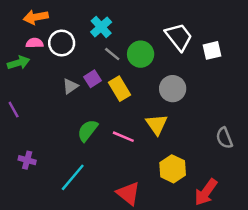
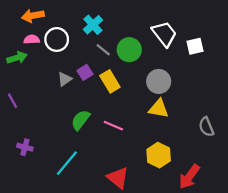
yellow triangle: (157, 124) -> (159, 109), moved, turned -45

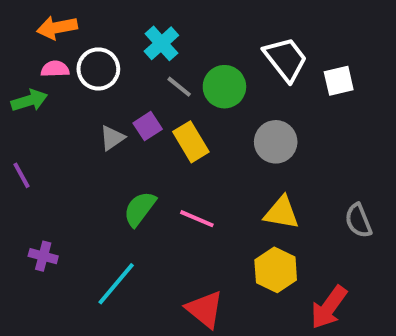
yellow triangle: (159, 109) -> (282, 213), moved

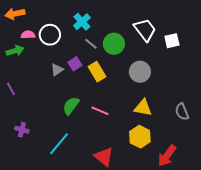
orange arrow: (57, 28) -> (15, 14), moved

